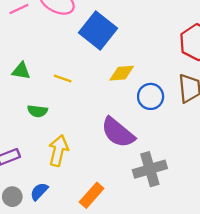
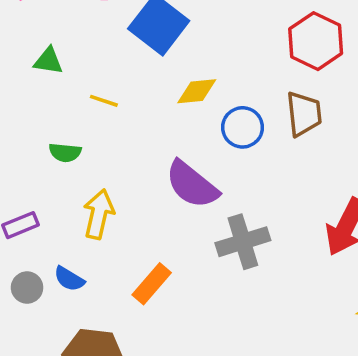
green triangle: (21, 71) -> (48, 61), moved
blue semicircle: (39, 191) -> (69, 279), turned -102

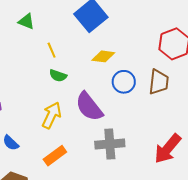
yellow line: (104, 101) -> (52, 50), turned 35
green semicircle: (65, 152) -> (58, 76), moved
yellow arrow: (99, 214) -> (51, 115), moved

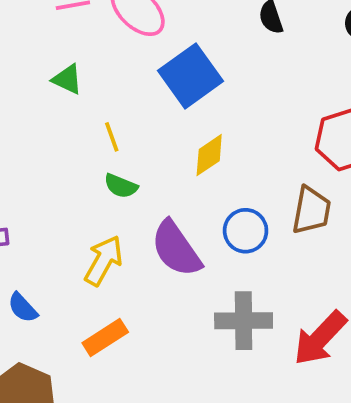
yellow diamond: (103, 56) -> (209, 155), turned -45
blue circle: (124, 82) -> (246, 231), moved
gray cross: (110, 144) -> (244, 321), moved

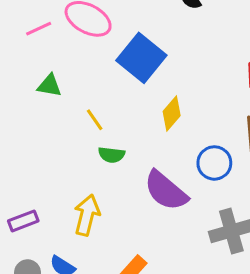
yellow arrow: (104, 261) -> (87, 215), moved

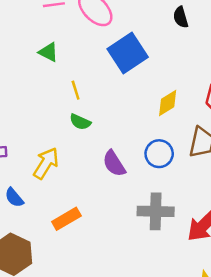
yellow diamond: (172, 114) -> (168, 103), moved
purple semicircle: (166, 191) -> (114, 163), size x0.7

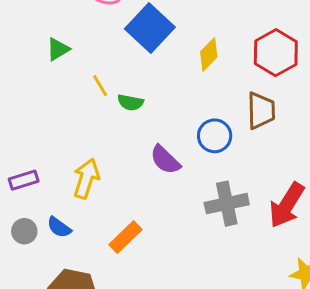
green triangle: (48, 52) -> (58, 49), turned -45
yellow diamond: (168, 103) -> (209, 54), moved
green semicircle: (80, 122) -> (130, 102), moved

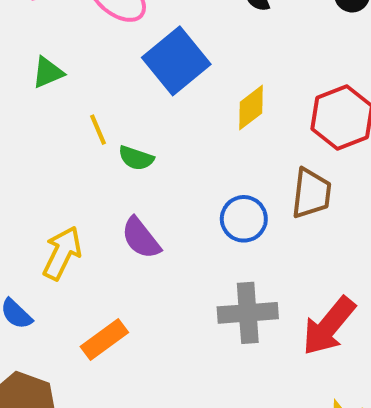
purple semicircle: (165, 160) -> (141, 238), moved

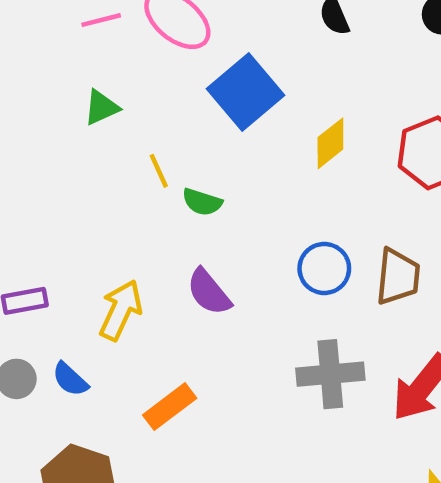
brown trapezoid: (311, 193) -> (398, 277), moved

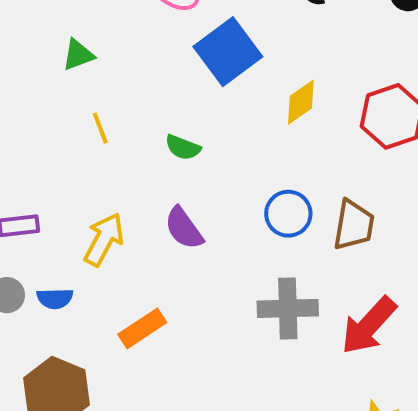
green triangle: (101, 107) -> (78, 55), moved
yellow line: (159, 171) -> (100, 128), moved
blue semicircle: (70, 379) -> (55, 298), turned -48

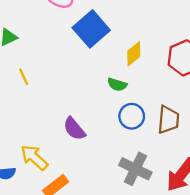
green semicircle: (183, 147) -> (117, 84), moved
yellow arrow: (104, 239) -> (34, 157), moved, turned -72
gray cross: (288, 308) -> (135, 169), turned 32

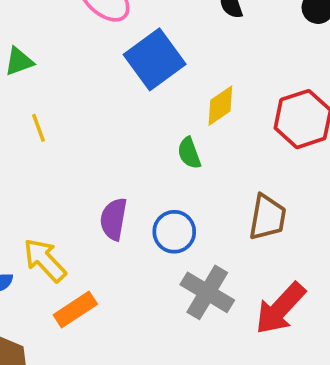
green semicircle: (117, 84) -> (189, 153), turned 48
blue circle: (132, 116) -> (174, 232), moved
purple semicircle: (74, 129) -> (114, 219), turned 45

